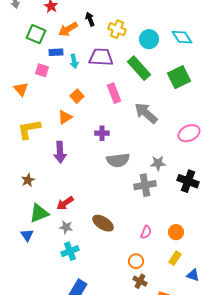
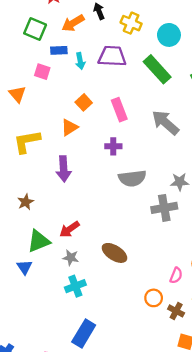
pink rectangle: (114, 93) -> (119, 110), moved
pink semicircle: (146, 232) -> (176, 275), moved
brown cross: (140, 281) -> (176, 311), moved

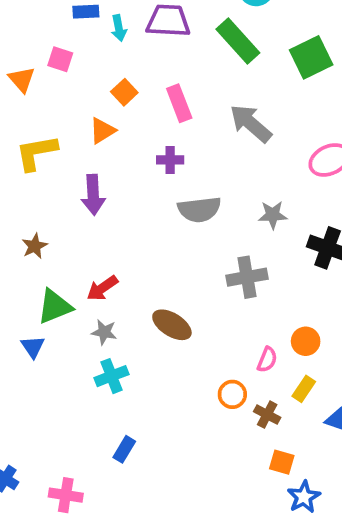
pink square: (42, 72) -> (60, 59), moved
gray cross: (164, 208) -> (247, 277), moved
blue rectangle: (84, 333) -> (124, 449), size x0.6

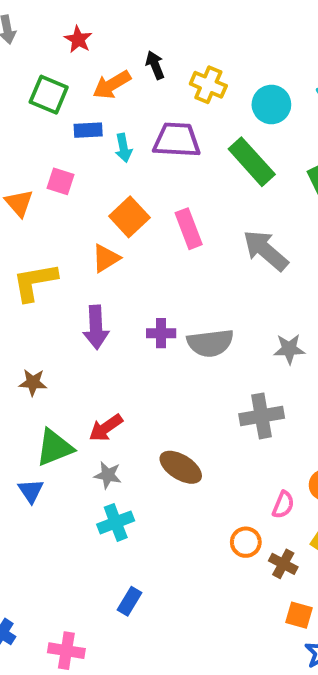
orange square: (124, 92) -> (129, 217), size x1.4
purple cross: (170, 160) -> (161, 333), moved
brown star: (35, 246) -> (33, 382), turned 30

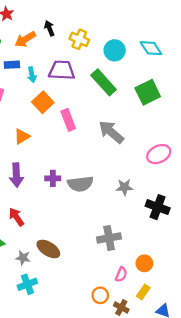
orange square: (129, 217) -> (43, 102), moved
gray cross: (262, 416) -> (109, 238), moved
red arrow: (106, 428) -> (16, 217), moved, turned 90
brown ellipse: (181, 467) -> (48, 249), moved

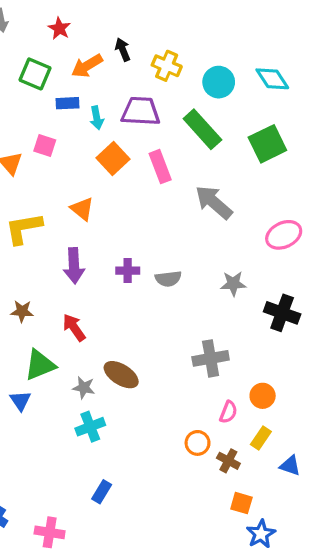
pink rectangle: (68, 120) -> (160, 167), moved
orange triangle: (22, 136) -> (82, 209), turned -49
gray semicircle: (80, 184) -> (168, 279), size x0.7

